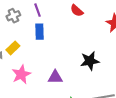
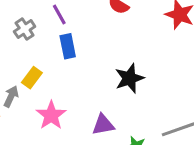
black star: (90, 61) -> (129, 78), moved
purple triangle: (55, 77) -> (103, 125), moved

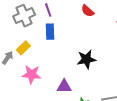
gray cross: (25, 29) -> (24, 16), size x1.5
pink star: (51, 115) -> (31, 74), turned 30

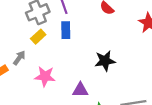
yellow rectangle: (23, 48) -> (38, 37), moved

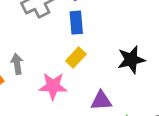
yellow rectangle: (38, 37) -> (76, 58), moved
gray arrow: (19, 58) -> (17, 64), turned -40

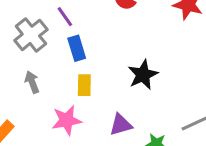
yellow rectangle: (76, 58) -> (84, 85), turned -30
gray arrow: (17, 64) -> (32, 82), moved

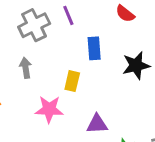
blue rectangle: (77, 48) -> (94, 48), moved
black star: (143, 75) -> (136, 65), moved

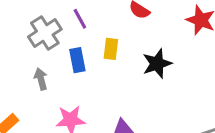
blue rectangle: (94, 48) -> (77, 60), moved
yellow rectangle: (72, 81) -> (111, 49), moved

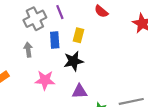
black star: (157, 64) -> (73, 61), moved

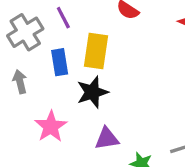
yellow rectangle: (78, 35) -> (96, 51), size x1.5
pink star: (45, 80) -> (51, 127), turned -30

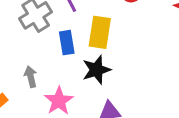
gray arrow: (20, 82) -> (31, 77), moved

